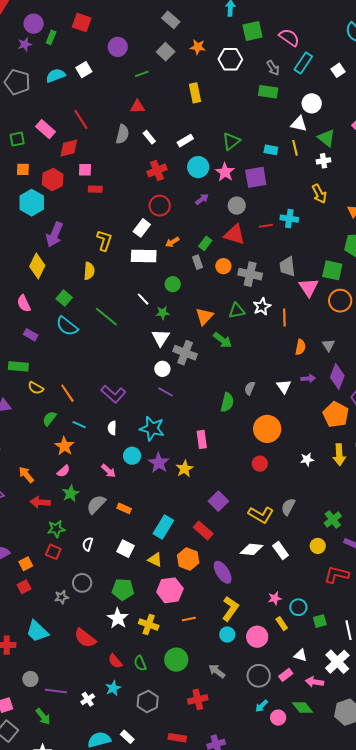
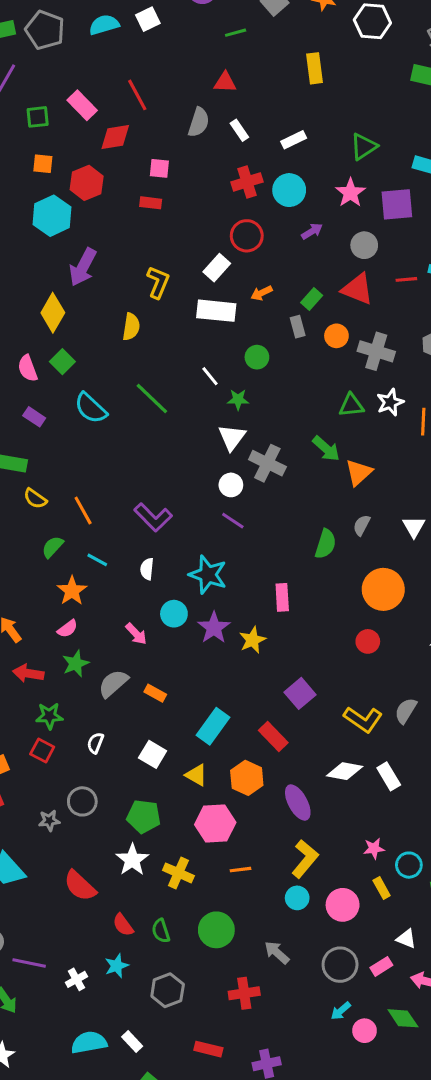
cyan circle: (198, 167) -> (289, 190), moved
pink square: (85, 170) -> (159, 168), moved
green square: (64, 298) -> (62, 362), moved
orange triangle: (204, 316) -> (359, 472), moved

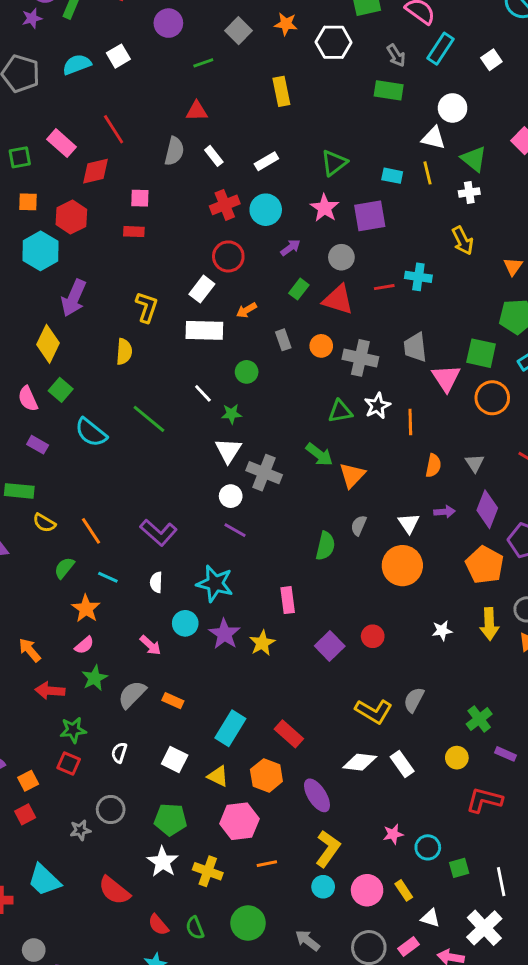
green rectangle: (312, 299) -> (299, 289), moved
orange circle: (383, 589) -> (402, 566), moved
purple square: (300, 693) -> (330, 646), moved
yellow rectangle: (382, 888) -> (404, 890), moved

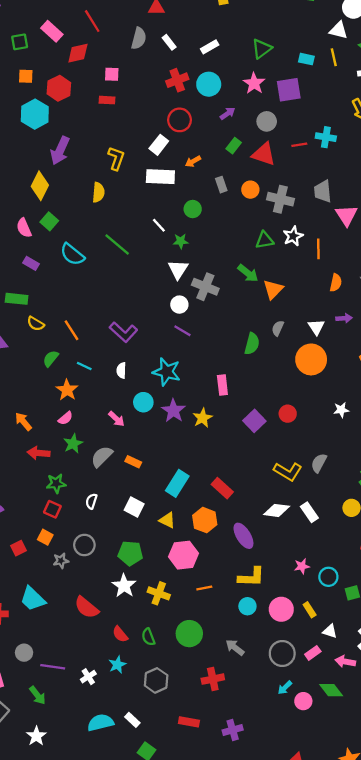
orange square: (28, 781) -> (45, 537), moved, turned -35
yellow L-shape: (328, 849) -> (251, 577), turned 56

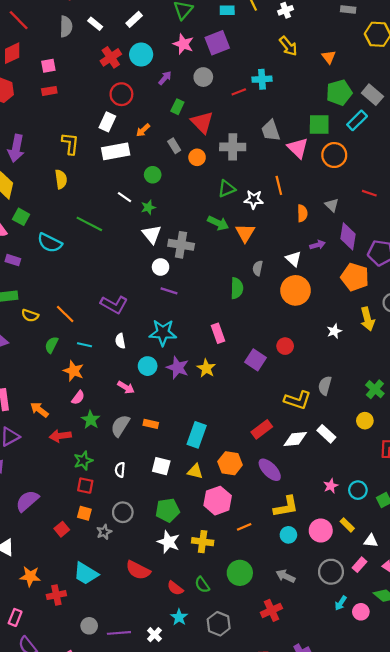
red triangle: (264, 154) -> (202, 122), moved, turned 40
orange circle: (250, 190) -> (197, 157), moved
white star: (293, 236) -> (254, 199), moved, turned -30
red rectangle: (222, 488) -> (262, 429), moved, turned -66

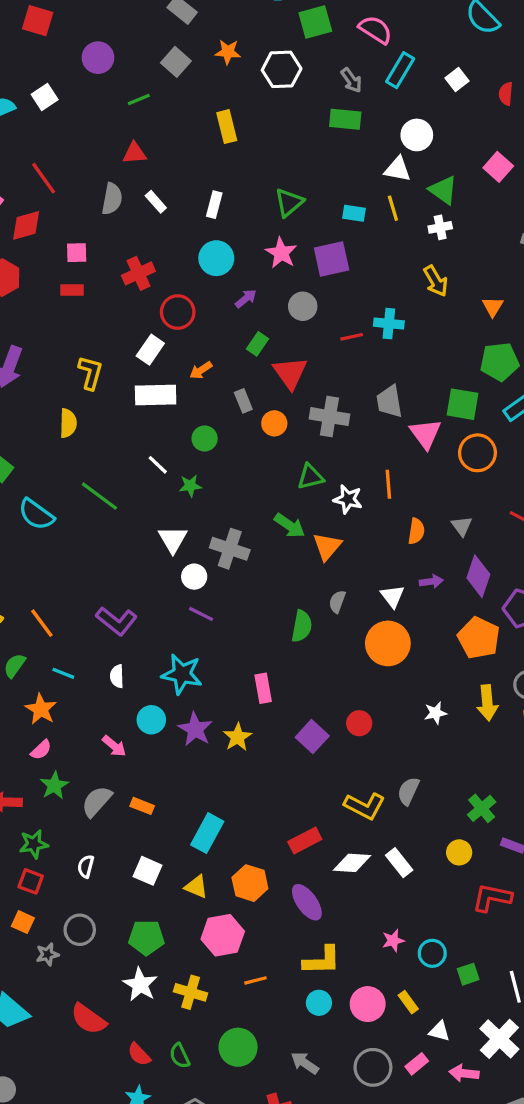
white rectangle: (134, 19) -> (214, 205), turned -42
red cross: (111, 57) -> (138, 273), moved
white triangle: (152, 234) -> (173, 539), moved

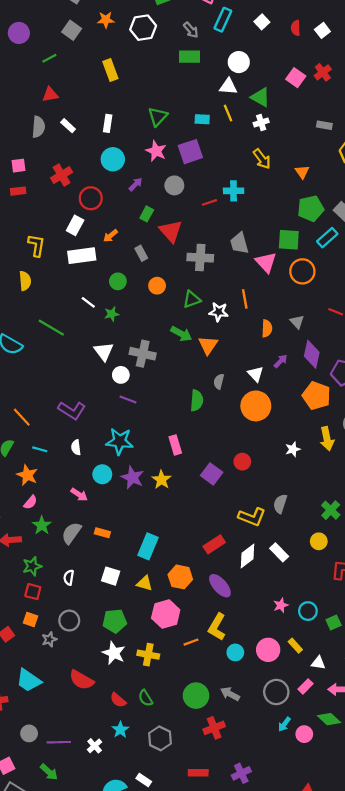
orange circle: (274, 423) -> (157, 286), moved
purple arrow: (431, 581) -> (281, 361), turned -32
white diamond: (352, 863) -> (248, 556), turned -35
yellow L-shape: (322, 961) -> (217, 627), moved, turned 128
green circle: (238, 1047) -> (196, 696), moved

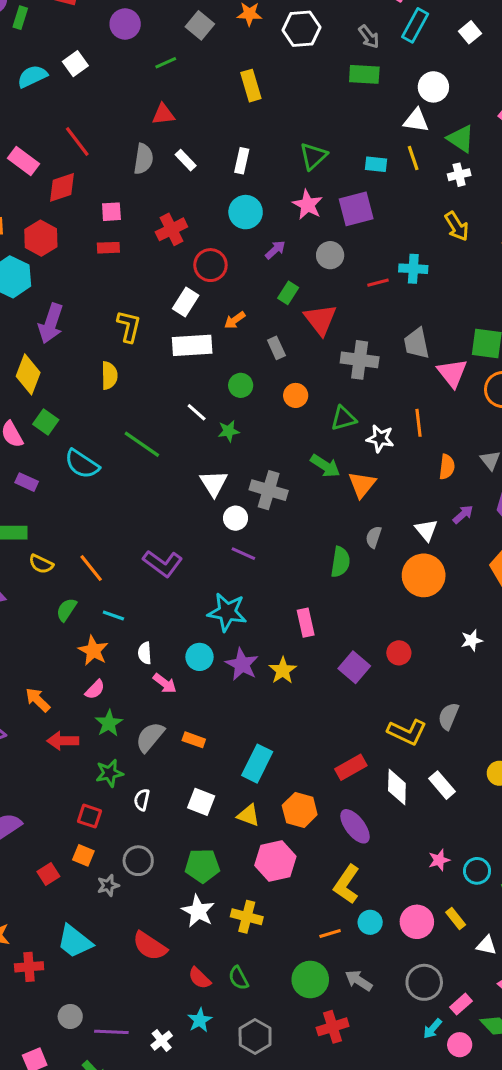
white semicircle: (76, 447) -> (145, 653), moved
white diamond: (248, 556) -> (397, 787), turned -55
green star: (32, 566) -> (109, 773), moved
orange line: (191, 642) -> (330, 933), moved
pink rectangle: (305, 686) -> (461, 1004), moved

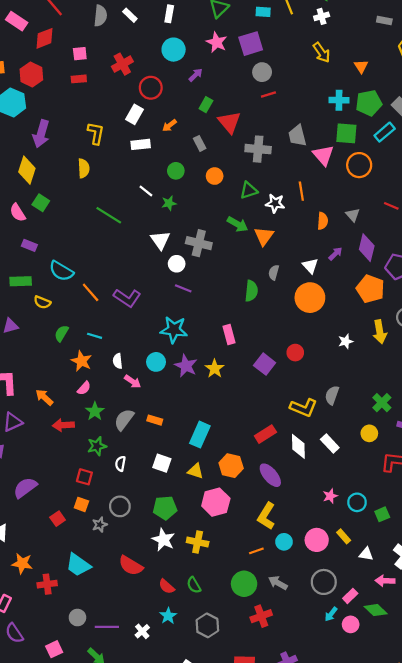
gray circle: (330, 255) -> (262, 72), moved
cyan cross: (413, 269) -> (339, 100), moved
white rectangle: (192, 345) -> (141, 144), size x0.7
cyan semicircle: (82, 464) -> (61, 271), moved
orange line: (91, 568) -> (91, 292), moved

